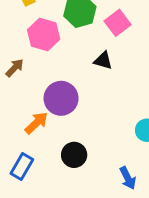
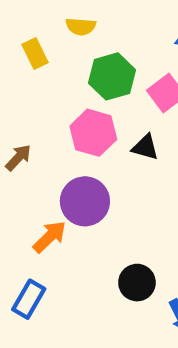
pink hexagon: (44, 34) -> (93, 133), moved
black circle: (74, 155) -> (137, 283), moved

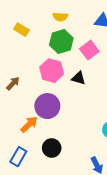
yellow semicircle: (81, 26) -> (60, 17), moved
yellow rectangle: (35, 54) -> (22, 30), turned -32
black circle: (137, 283) -> (52, 148), moved

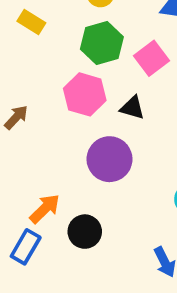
purple circle: (47, 106) -> (110, 159), moved
orange arrow: (29, 124) -> (45, 209), moved

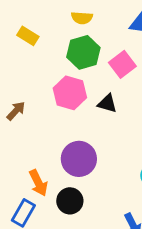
purple circle: (110, 159) -> (79, 159), moved
orange arrow: (45, 209) -> (38, 183), turned 108

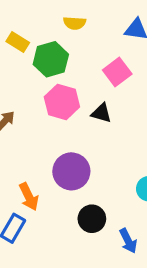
green hexagon: (83, 52) -> (51, 59), moved
black circle: (70, 201) -> (92, 219), moved

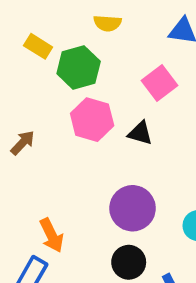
purple circle: (71, 171) -> (133, 208), moved

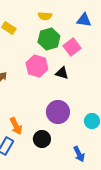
green hexagon: (79, 68) -> (49, 39), moved
black circle: (129, 262) -> (42, 139), moved

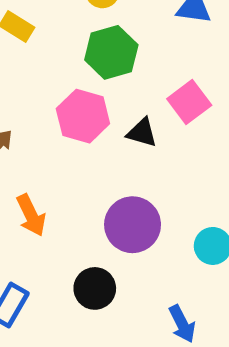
pink square: (72, 47) -> (189, 102), moved
orange arrow: (16, 126) -> (31, 215), moved

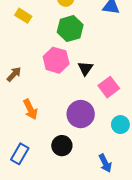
pink square: (189, 102) -> (109, 87), moved
black triangle: (142, 133) -> (85, 68), turned 49

